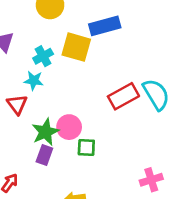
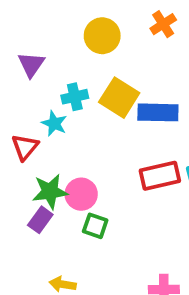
blue rectangle: (105, 26) -> (158, 112), moved

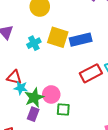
cyan star: (54, 123) -> (21, 88), moved
red triangle: (25, 147) -> (14, 77), turned -42

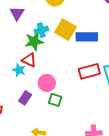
red triangle: (14, 77) -> (29, 60), moved
green star: (34, 98) -> (34, 41), moved

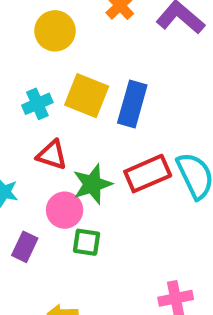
blue rectangle: (87, 37) -> (132, 104), turned -65
green star: (34, 41) -> (92, 184), moved
red triangle: (29, 60) -> (52, 155), moved

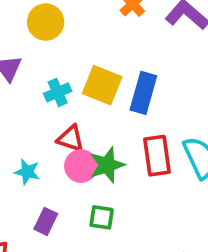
yellow circle: (55, 31) -> (46, 22), moved
red rectangle: (148, 174) -> (157, 156), turned -75
pink circle: (65, 210) -> (81, 166), moved

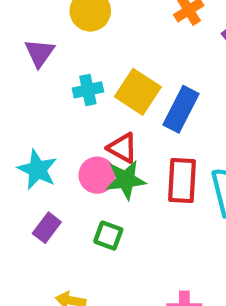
red triangle: (71, 138) -> (122, 148), moved
cyan star: (27, 172) -> (37, 170), size x1.4

